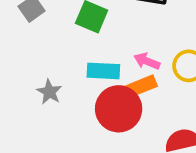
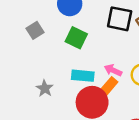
orange rectangle: (140, 87) -> (108, 88), turned -30

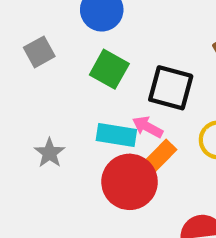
black square: (120, 19) -> (171, 88), moved
pink arrow: (113, 70) -> (148, 127), moved

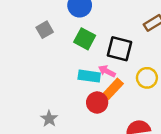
gray star: (50, 153) -> (49, 119), moved
red circle: (130, 182) -> (97, 102), size x0.7

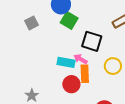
green square: (85, 39) -> (69, 20), moved
orange rectangle: (113, 89) -> (85, 74), turned -48

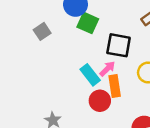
pink arrow: (81, 59) -> (107, 69), turned 112
cyan rectangle: (66, 62) -> (90, 75), turned 48

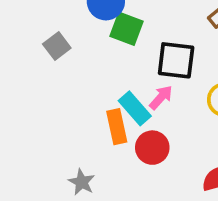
orange rectangle: (115, 86) -> (117, 127), moved

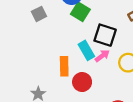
pink arrow: (161, 97) -> (102, 56), moved
cyan rectangle: (135, 108) -> (86, 50), moved

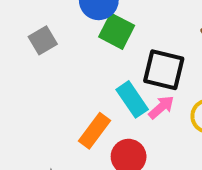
orange rectangle: (64, 66) -> (95, 131), turned 42

